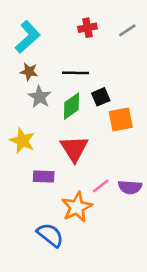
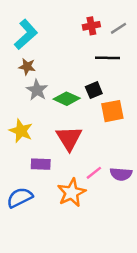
red cross: (87, 28) -> (91, 26), moved
black line: (75, 73) -> (107, 58), moved
green diamond: (72, 106) -> (67, 99), turned 60
blue semicircle: (50, 235) -> (20, 198), moved, turned -65

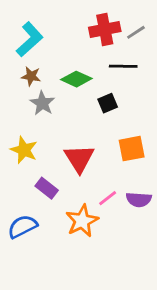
red cross: (91, 26) -> (105, 29), size x1.5
green diamond: (67, 99) -> (76, 79), moved
orange square: (112, 111) -> (132, 149), moved
purple rectangle: (41, 164) -> (47, 188), turned 36

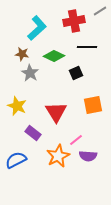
gray line: (136, 32) -> (100, 11), moved
cyan L-shape: (30, 39) -> (37, 28), moved
purple semicircle: (139, 200) -> (88, 156), moved

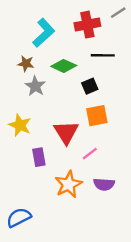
orange square: (93, 105) -> (97, 116), moved
purple rectangle: (33, 133) -> (39, 157), turned 42
pink line: (76, 140) -> (90, 154), moved
blue semicircle: (16, 160) -> (19, 217), moved

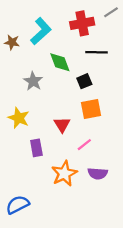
brown star: (26, 64) -> (12, 42), moved
green diamond: (64, 66) -> (60, 62), turned 45
red triangle: (66, 132) -> (62, 125), size x0.7

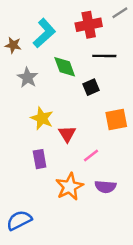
gray star: (33, 81) -> (28, 78), moved
orange square: (91, 109) -> (116, 120), moved
yellow star: (19, 118) -> (42, 118), moved

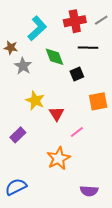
gray line: (120, 13) -> (101, 20), moved
brown star: (13, 45) -> (11, 48), moved
purple rectangle: (40, 159) -> (18, 135), moved, turned 56
purple semicircle: (105, 187) -> (89, 191), moved

